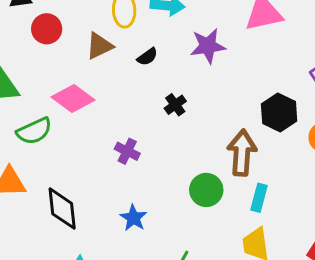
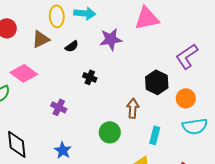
black cross: (175, 105) -> (90, 77), turned -32
brown arrow: (242, 153) -> (133, 108), size x0.7
cyan rectangle: (259, 198) -> (155, 135), moved

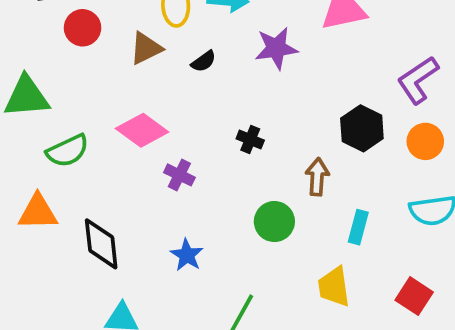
pink diamond: (24, 73) -> (142, 130), moved
black cross: (90, 77) -> (250, 140), moved
orange circle: (186, 98) -> (425, 141), moved

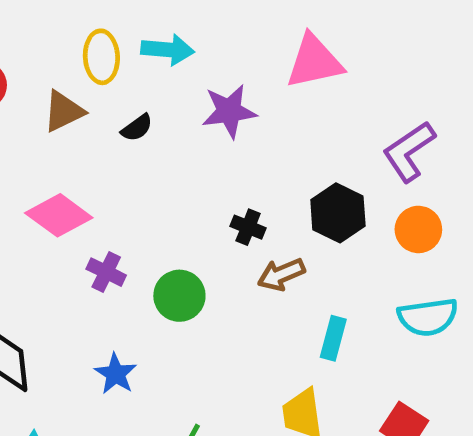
black cross: (250, 140) -> (248, 227), moved
brown arrow: (317, 177) -> (281, 274), turned -117
green circle: (274, 222) -> (179, 296), moved

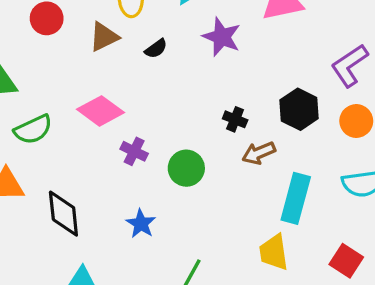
purple star: (229, 111) -> (222, 37), turned 30
cyan rectangle: (333, 338) -> (296, 198), size x1.6

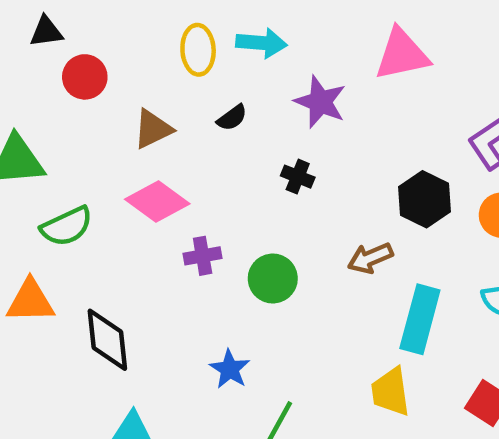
brown triangle: (104, 37) -> (153, 129), moved
black cross: (235, 119) -> (298, 177), moved
purple cross: (134, 151) -> (203, 256), turned -36
blue star: (141, 224) -> (230, 369), moved

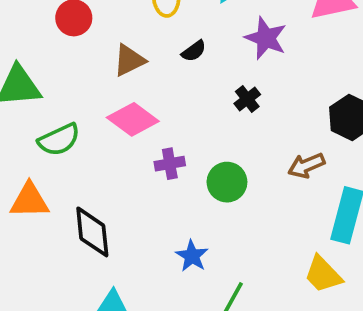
black cross: (298, 177) -> (247, 99), turned 30
yellow trapezoid: (391, 392) -> (323, 274), turned -36

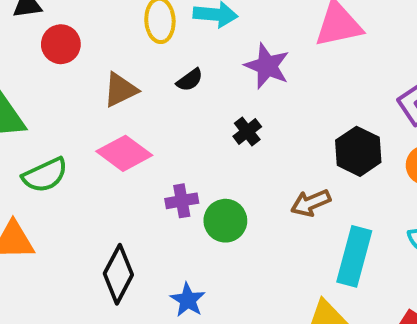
purple cross: (170, 164) -> (182, 201), moved
black diamond: (92, 232) -> (118, 274), moved, turned 34

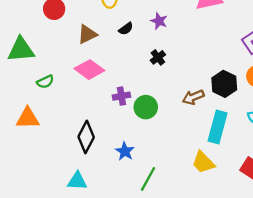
purple star: (267, 66) -> (159, 21), moved, size x0.7
black hexagon: (358, 151) -> (224, 84), moved
green semicircle: (45, 175) -> (45, 82), size x0.7

